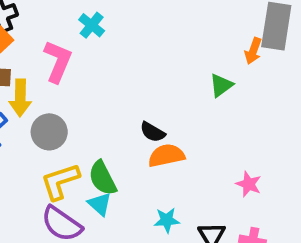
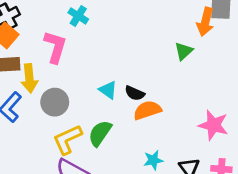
orange arrow: (253, 51) -> (205, 22), size x1.4
green semicircle: (102, 178) -> (100, 133), turned 68
pink star: (249, 184) -> (213, 125), size x1.5
cyan triangle: (100, 204) -> (108, 90), moved

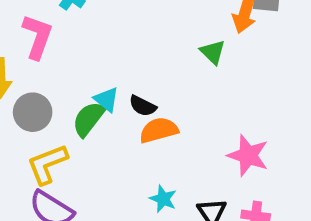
green triangle: (184, 51) -> (213, 52), turned -36
green semicircle: (100, 133) -> (89, 119), moved
cyan star: (153, 160) -> (163, 199), turned 30

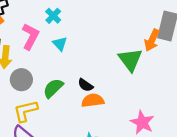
green triangle: (213, 52) -> (130, 60), size x1.6
cyan triangle: (106, 99) -> (60, 44), moved

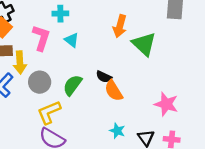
cyan cross: (53, 16) -> (60, 14), turned -35
orange arrow: (152, 40) -> (120, 26), moved
orange semicircle: (93, 100) -> (114, 91), turned -105

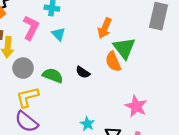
green semicircle: (72, 85) -> (53, 76), turned 66
orange semicircle: (114, 91) -> (113, 62), moved

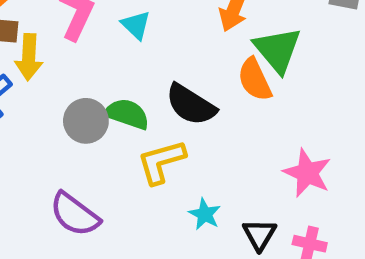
gray circle: (23, 68) -> (86, 121), moved
black semicircle: (83, 72) -> (191, 105), size x1.6
yellow L-shape: (27, 97) -> (161, 162), moved

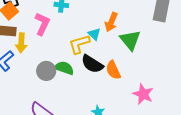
cyan triangle: (136, 25) -> (94, 34), moved
orange semicircle: (255, 80) -> (113, 70), moved
yellow L-shape: (161, 162) -> (79, 44), moved

